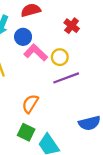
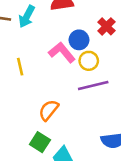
blue circle: (23, 37) -> (79, 40), moved

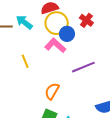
cyan arrow: (27, 16) -> (24, 22), turned 108
yellow circle: (89, 61) -> (57, 23), moved, size x1.5

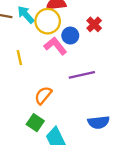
yellow circle: (57, 23) -> (48, 21), moved

